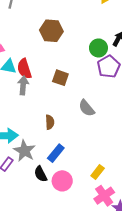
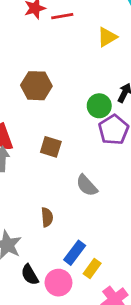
brown semicircle: (50, 122) -> (47, 217), moved
blue rectangle: (56, 153) -> (75, 253), moved
yellow rectangle: (98, 172) -> (92, 269), moved

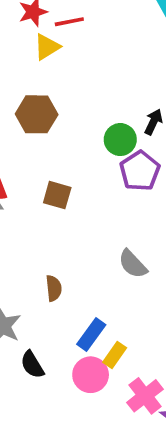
yellow triangle: (107, 37) -> (47, 47), moved
gray semicircle: (87, 185) -> (133, 264), moved
pink circle: (58, 283) -> (91, 375), moved

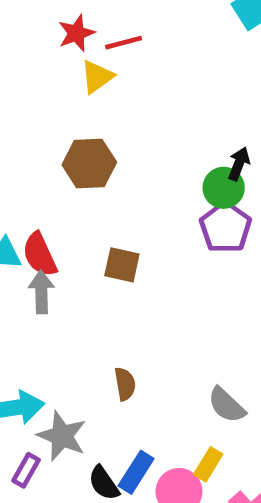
green circle: (120, 140) -> (224, 188), moved
gray semicircle: (133, 264) -> (227, 405), moved
blue rectangle: (91, 335) -> (136, 472), moved

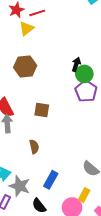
black arrow: (239, 164) -> (76, 64), moved
brown semicircle: (125, 384) -> (34, 147), moved
blue rectangle: (136, 472) -> (51, 180), moved

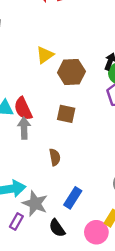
yellow triangle: (26, 28) -> (45, 55), moved
brown hexagon: (25, 67) -> (71, 72), moved

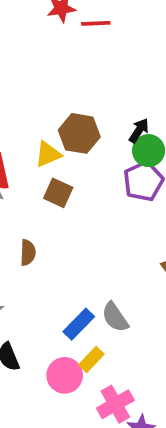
yellow triangle: (45, 55) -> (48, 154), moved
blue rectangle: (73, 198) -> (79, 324), moved

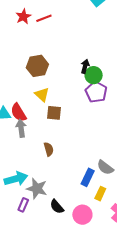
brown hexagon: (79, 133) -> (37, 66), moved
yellow triangle: (48, 154) -> (42, 95), turned -35
pink circle: (65, 375) -> (82, 215), moved

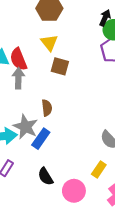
blue rectangle: (88, 177) -> (41, 139), moved
gray star: (37, 189) -> (25, 127), moved

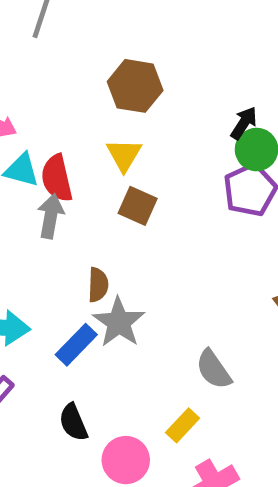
gray star: (25, 127) -> (119, 322), moved

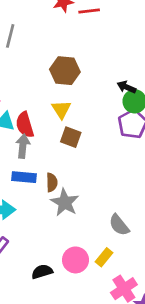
black arrow: (244, 123) -> (127, 87), turned -96
blue rectangle: (76, 345) -> (24, 177), moved, turned 55
black semicircle: (73, 422) -> (42, 272), moved, turned 100
pink circle: (126, 460) -> (75, 260), moved

